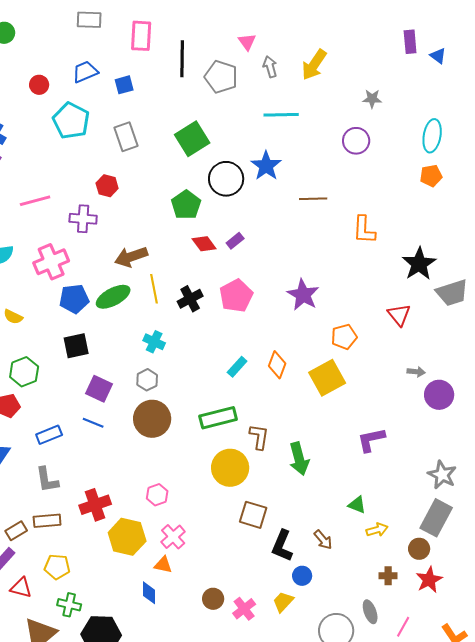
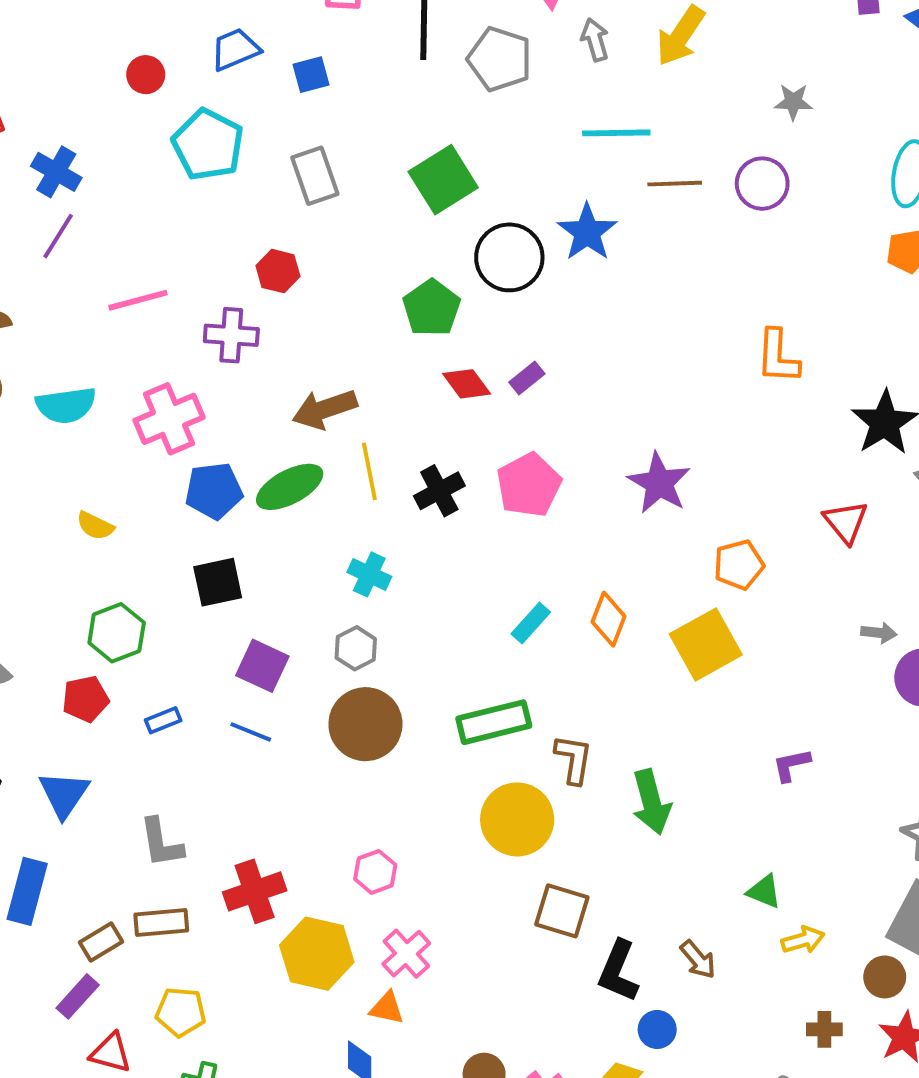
brown line: (313, 199) -> (675, 184), moved
blue rectangle: (49, 435) -> (163, 720), moved, size x0.7
purple L-shape: (371, 440) -> (791, 765), size x0.7

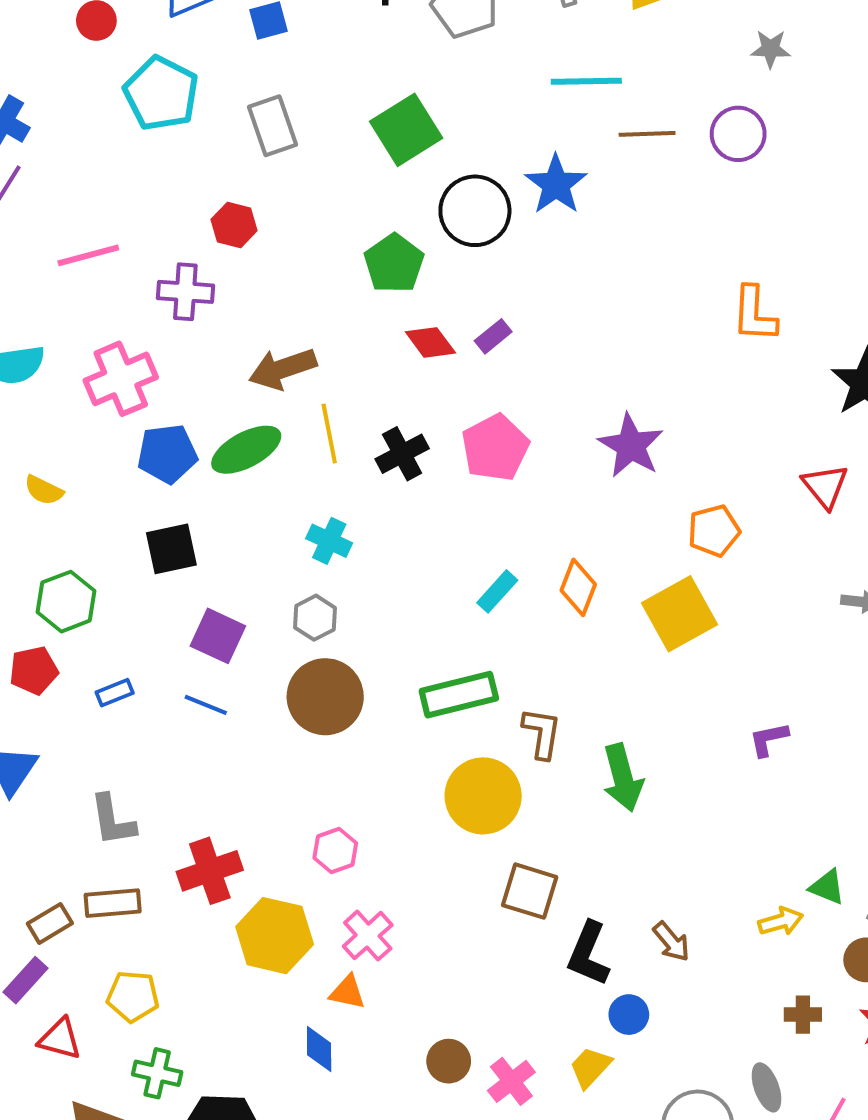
green triangle: (764, 891) -> (827, 887), moved

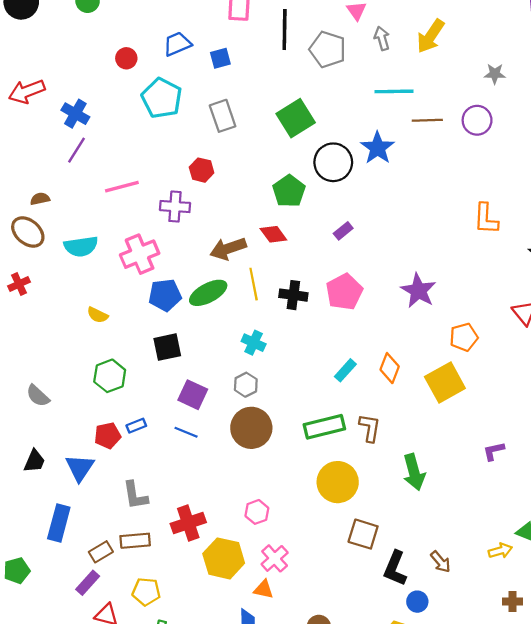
red diamond: (430, 342) -> (273, 234), moved
black cross: (402, 454) -> (293, 295), turned 36
red pentagon: (34, 670) -> (107, 436), moved
brown L-shape: (542, 733) -> (370, 428), moved

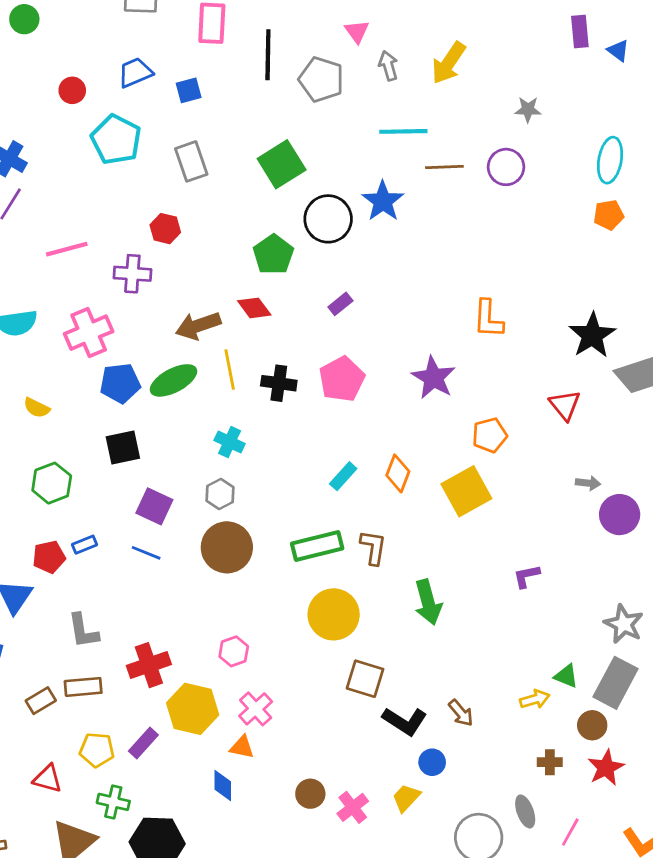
orange L-shape: (486, 219) -> (488, 319), moved
black L-shape: (395, 568) -> (405, 721), turned -80
purple rectangle: (88, 583) -> (143, 743), moved

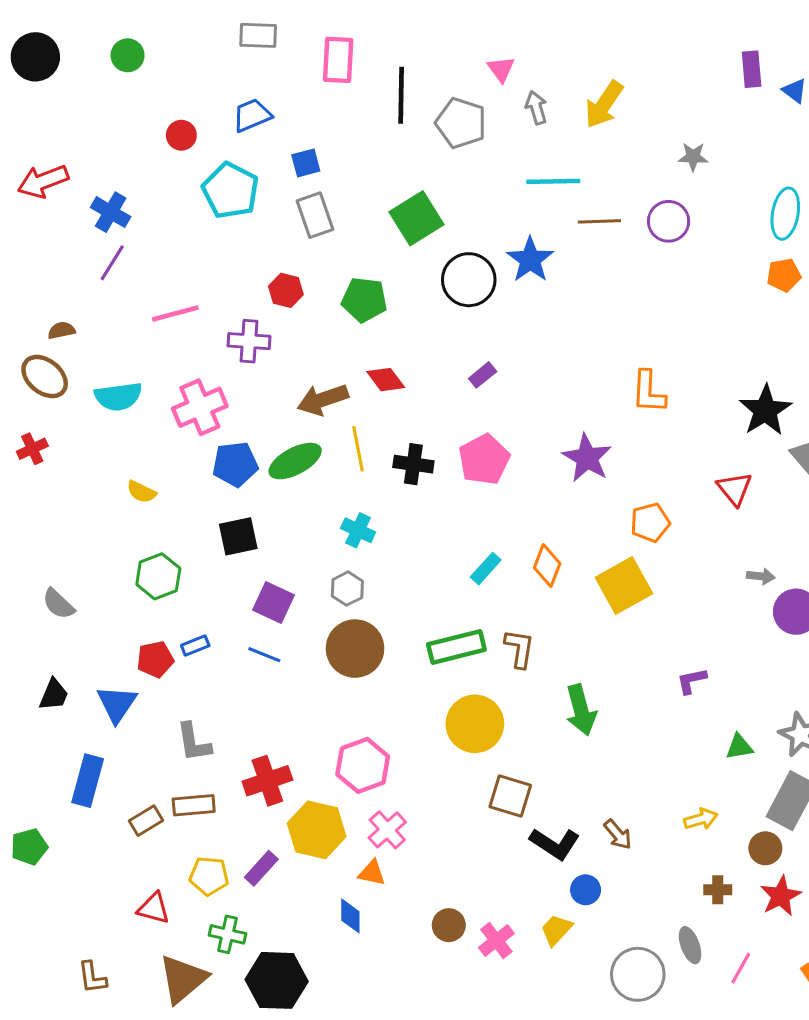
blue square: (189, 90) -> (306, 163), moved
green pentagon: (273, 255) -> (364, 300), moved, turned -30
pink hexagon: (234, 651) -> (363, 765), size x1.6
green triangle: (566, 676) -> (739, 747), moved, turned -32

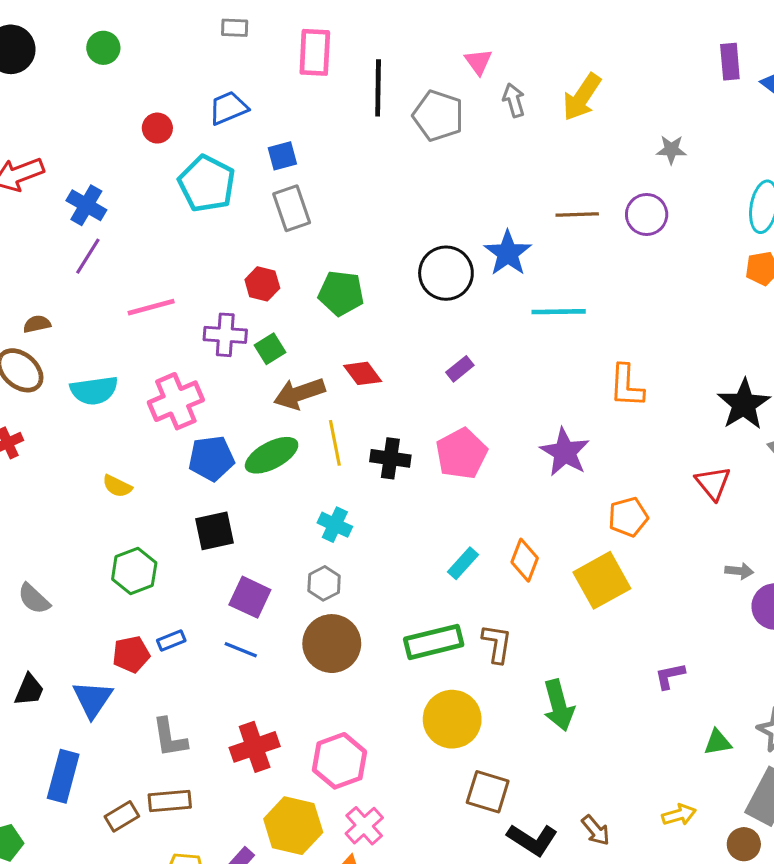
gray rectangle: (258, 35) -> (235, 28), size x0.7
cyan line: (553, 181) -> (559, 312), moved
green square: (416, 218) -> (270, 349), moved, size x0.6
red cross: (267, 781) -> (255, 747), moved

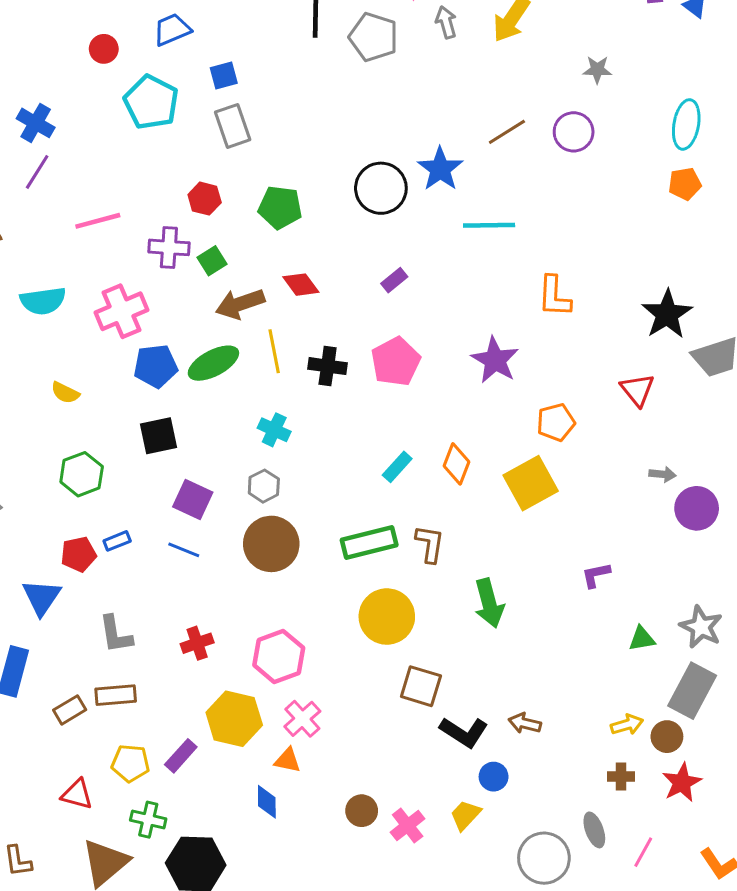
brown line: (577, 214) -> (507, 132), turned -30
red cross: (255, 747) -> (197, 643), size x0.7
yellow arrow: (679, 815) -> (627, 725), moved
brown arrow: (596, 830) -> (525, 723), turned 144

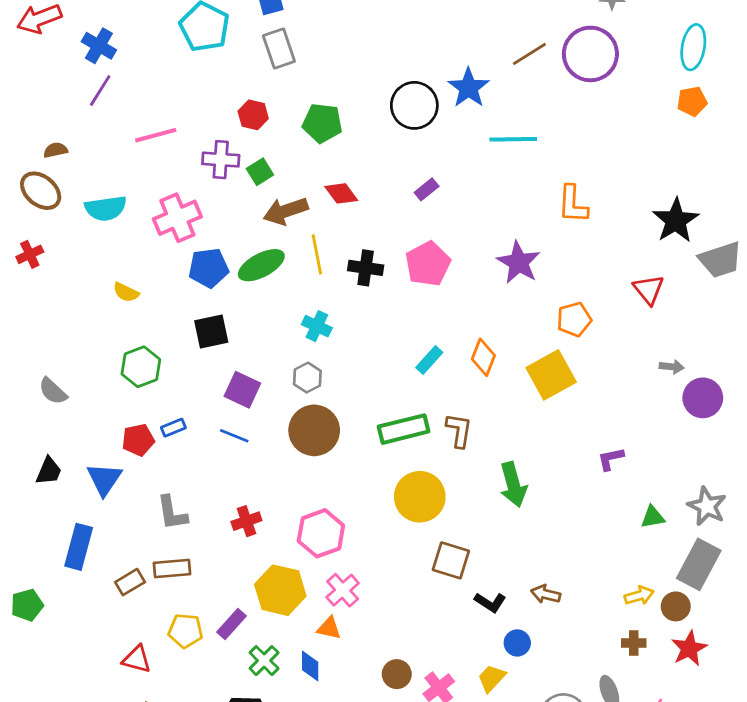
purple circle: (574, 132) -> (590, 54), size x1.5
black L-shape: (464, 732) -> (490, 602), size x0.7
green cross: (148, 820) -> (264, 661), moved, turned 32

